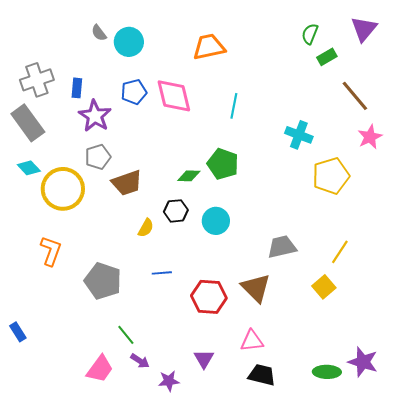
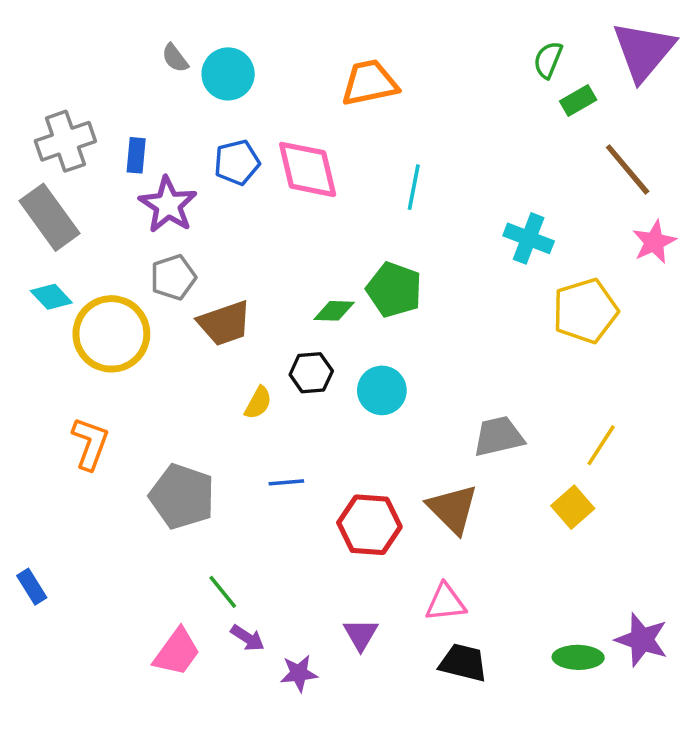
purple triangle: (364, 29) -> (644, 51), size x1.4

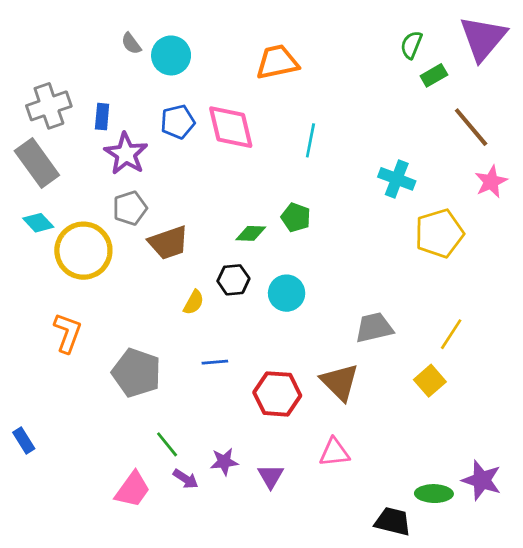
green pentagon: (394, 290) -> (296, 217), size x0.7
black trapezoid: (463, 663) -> (393, 521), moved
purple star: (299, 673) -> (224, 462), moved

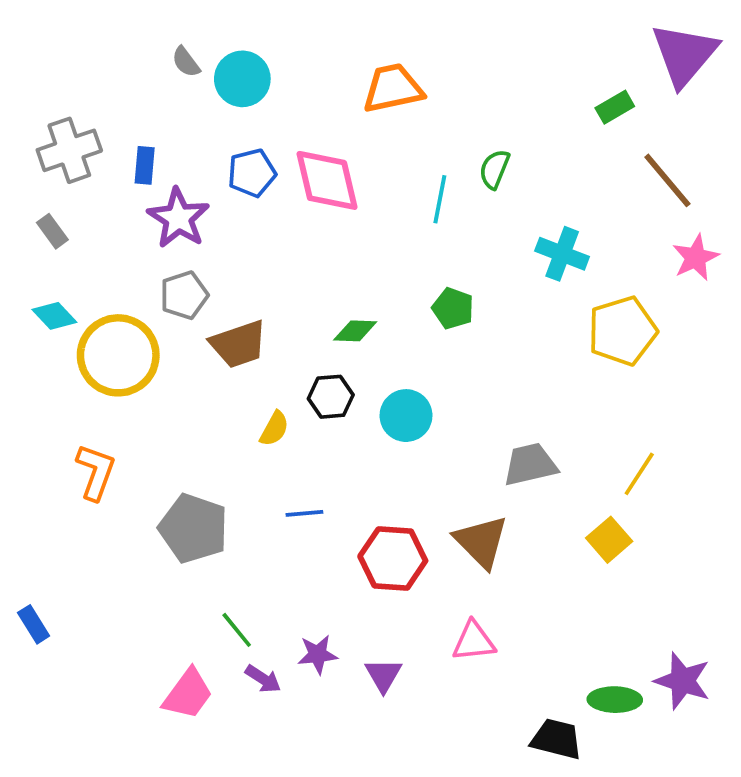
green semicircle: (411, 45) -> (494, 169), moved
gray rectangle: (37, 163) -> (52, 231), size x0.5
green pentagon: (296, 217) -> (453, 308), moved

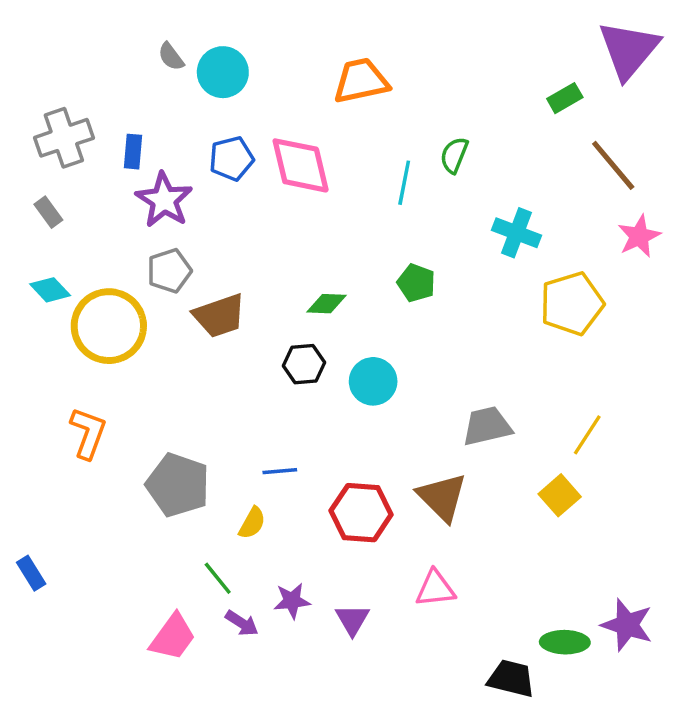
yellow semicircle: (274, 429) -> (252, 523), moved

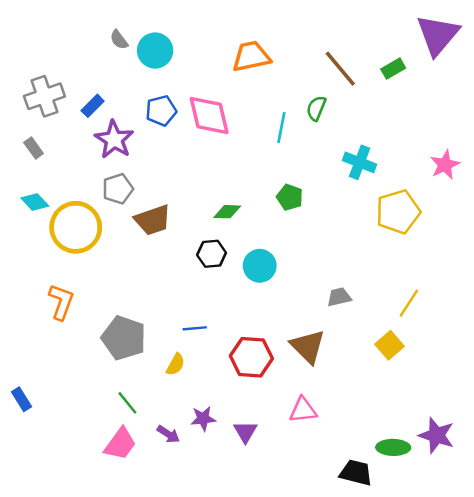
blue rectangle: (133, 152) -> (93, 106), turned 40
brown line: (613, 165) -> (340, 69), moved
gray trapezoid: (487, 426) -> (339, 297), size x0.7
green line: (218, 578) -> (127, 403), moved

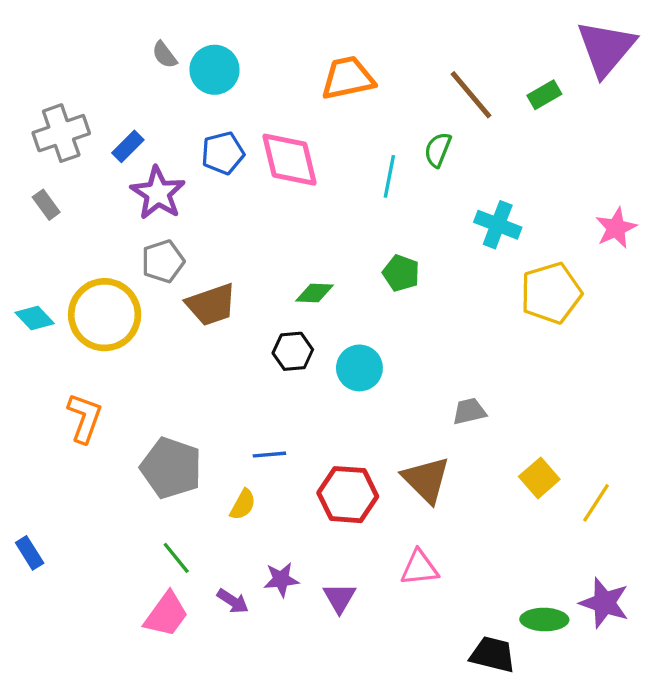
cyan diamond: (35, 202) -> (35, 318), moved
yellow line: (409, 303) -> (596, 503), moved

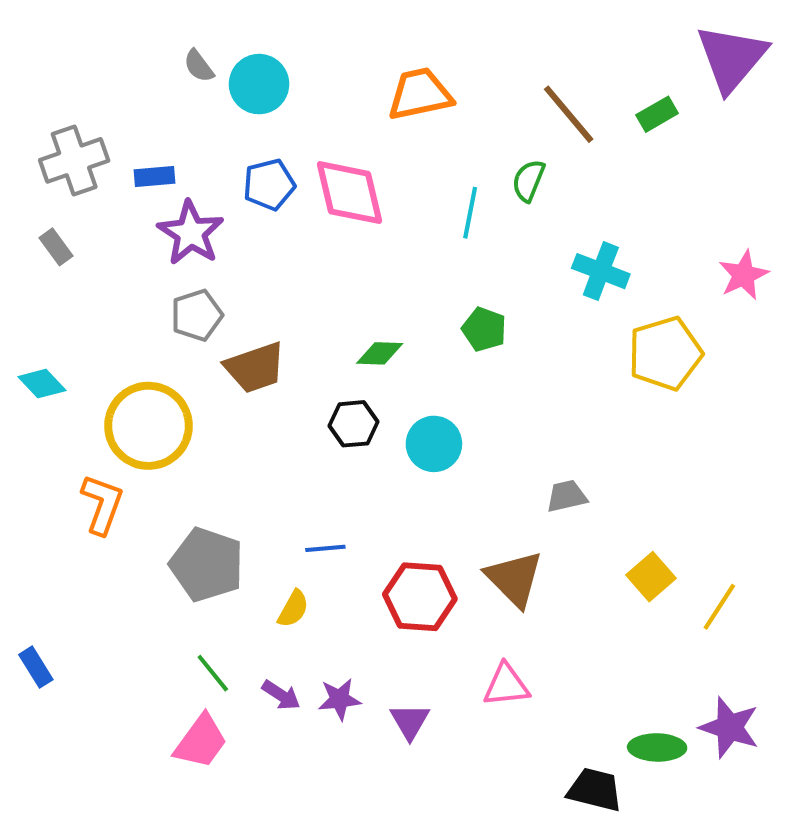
blue rectangle: (128, 146) -> (155, 177), turned 40
yellow circle: (105, 315) -> (148, 426), moved
purple arrow: (233, 601) -> (281, 695), moved

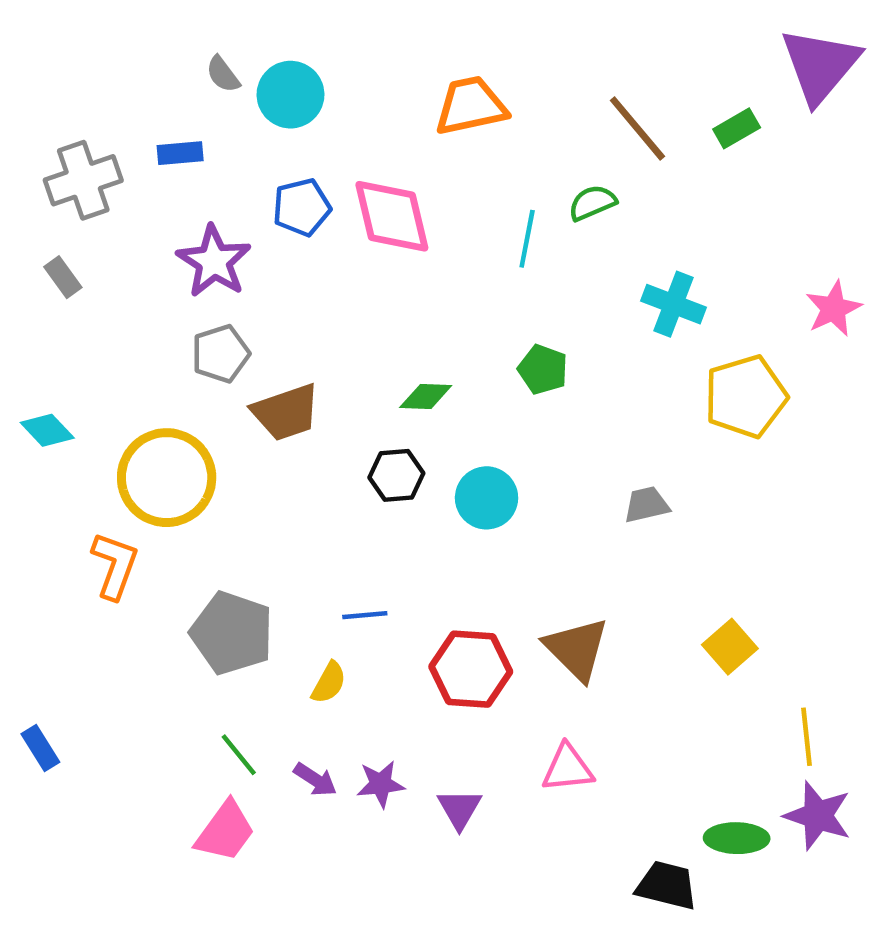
blue rectangle: (155, 177) -> (180, 153), moved
green semicircle: (528, 181) -> (592, 203), turned 45
gray trapezoid: (567, 496) -> (646, 505), moved
yellow line: (719, 607) -> (806, 737), moved, turned -39

